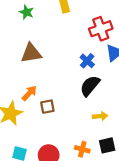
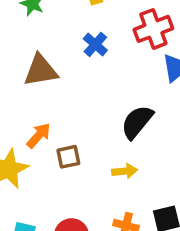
blue cross: (87, 61) -> (95, 44), moved
yellow arrow: (100, 116) -> (125, 171), moved

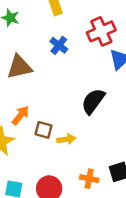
brown square: (68, 157) -> (43, 130), turned 30
yellow arrow: (125, 171) -> (66, 139), moved

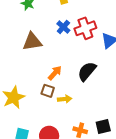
red cross: (101, 31) -> (85, 28), moved
orange arrow: (21, 115) -> (55, 73), moved

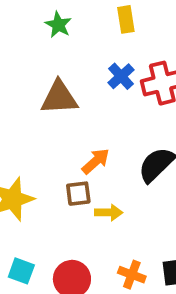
brown square: (48, 91) -> (78, 194), turned -32

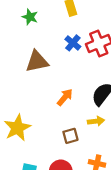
brown square: (78, 194) -> (70, 136), moved
yellow arrow: (109, 213) -> (96, 121), moved

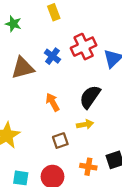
blue cross: (73, 43) -> (52, 56), moved
orange arrow: (65, 97) -> (53, 102), turned -66

